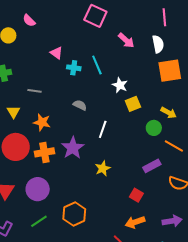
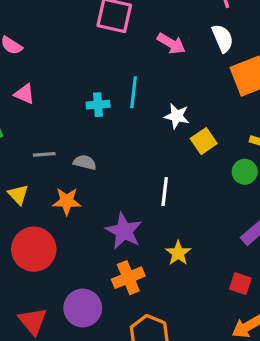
pink triangle: (56, 53) -> (24, 94), moved
cyan line: (97, 65) -> (134, 92), turned 42
gray semicircle: (80, 105) -> (85, 162), moved
orange cross: (44, 152) -> (128, 278), moved

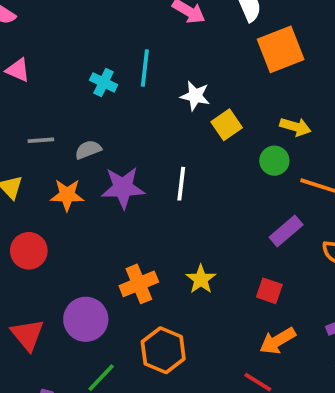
cyan cross: (98, 105) -> (104, 82), turned 30
gray semicircle: (85, 162) -> (88, 150), turned -35
purple star: (124, 231) -> (123, 188), moved, turned -30
red circle: (34, 249) -> (29, 251), size x0.7
yellow star: (178, 253) -> (201, 279), moved

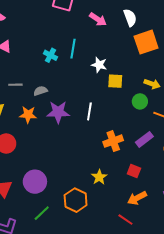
yellow square: (227, 125) -> (115, 81), turned 35
yellow star: (201, 279) -> (99, 177), moved
orange cross: (139, 284) -> (113, 141), moved

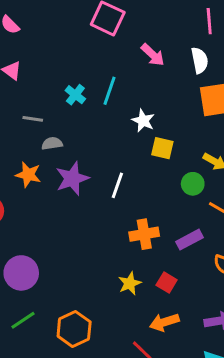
gray line: (15, 85) -> (33, 119), moved
purple star: (58, 112) -> (72, 179), turned -30
yellow star: (99, 177) -> (130, 283), moved
orange hexagon: (76, 200) -> (74, 329), moved

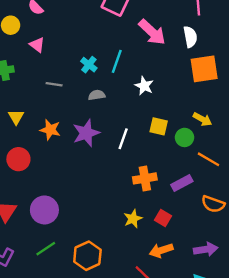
pink arrow: (153, 55) -> (152, 32), size x1.4
gray semicircle: (52, 143) -> (97, 95), moved
yellow square: (162, 148) -> (159, 126), moved

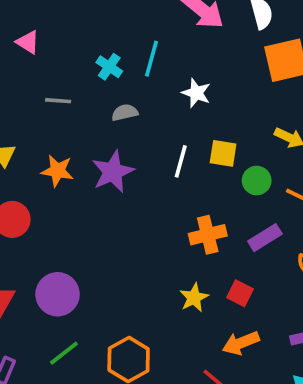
green circle: (184, 137) -> (257, 181), moved
white line: (123, 139) -> (181, 161), moved

